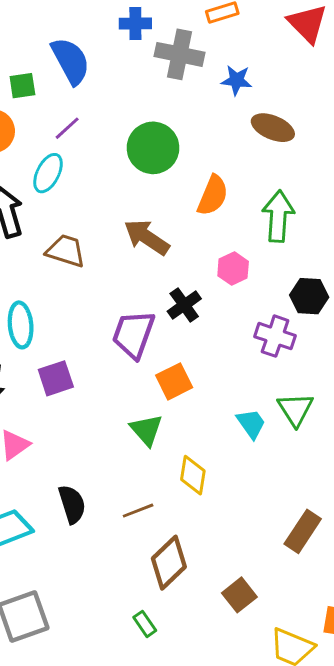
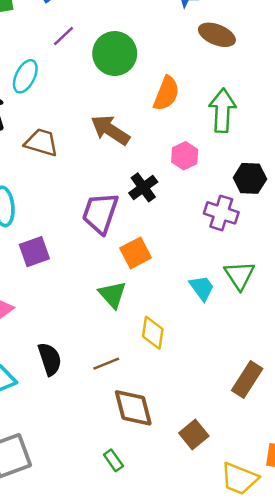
purple line: (67, 128) -> (63, 36), moved
brown diamond: (169, 563) -> (133, 408), turned -60

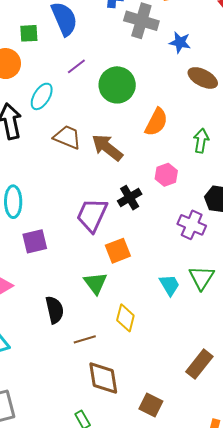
green arrow: (222, 111) -> (201, 141), size x0.7
brown trapezoid: (41, 143) -> (67, 137), moved
black semicircle: (50, 359) -> (55, 310), moved
brown square: (194, 435) -> (151, 405), turned -30

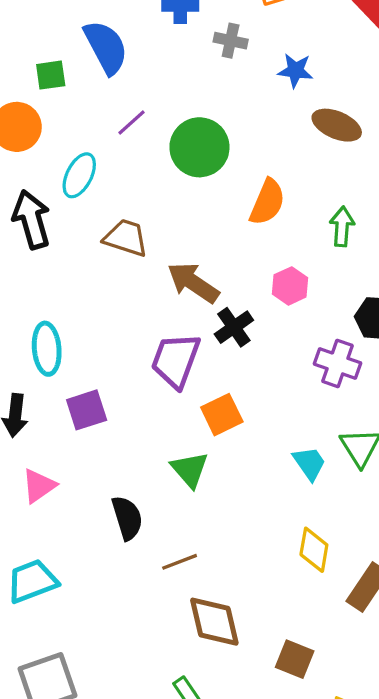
gray cross: (141, 21) -> (231, 41), size x0.6
brown arrow: (107, 148) -> (193, 283), moved
yellow diamond: (125, 318) -> (314, 550), moved

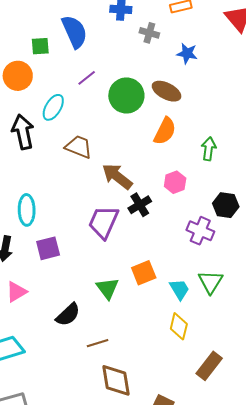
brown ellipse: (337, 125) -> (167, 91), moved
orange square: (222, 415) -> (144, 273), moved
black semicircle: (127, 518) -> (68, 315), turned 60
yellow diamond: (314, 550) -> (179, 326), moved

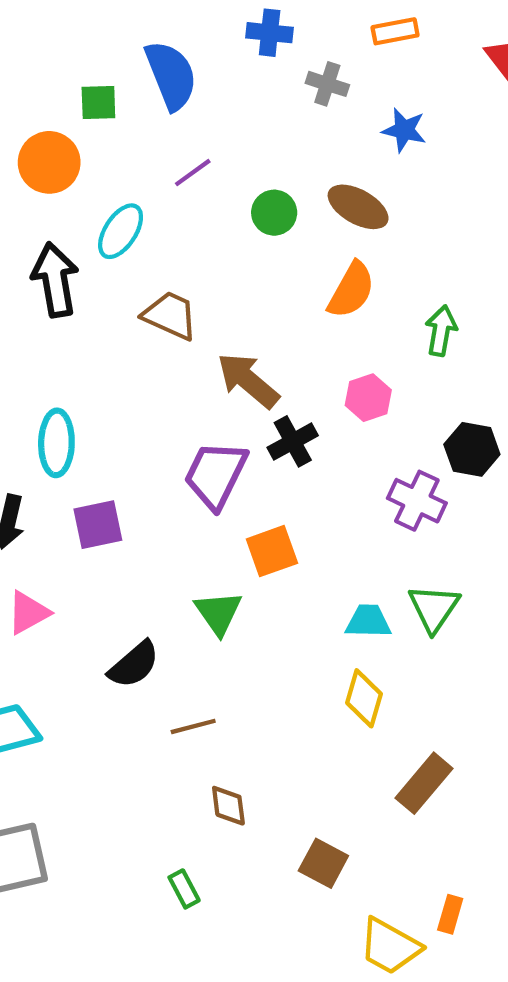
green circle: (126, 96) -> (274, 213), size x0.6
orange square: (144, 273) -> (272, 551), moved
cyan trapezoid: (179, 289) -> (368, 621), turned -60
brown diamond: (116, 380) -> (228, 806), size x0.6

